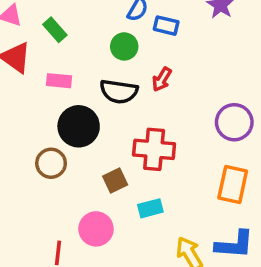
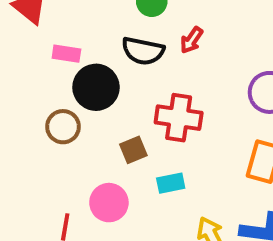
pink rectangle: (59, 81) -> (66, 54), moved

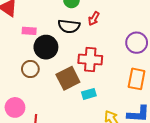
brown square: (133, 150) -> (68, 78), size x1.6
pink circle: (109, 203) -> (15, 107), moved

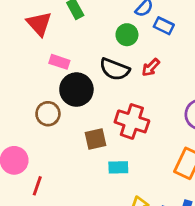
brown square: (68, 78) -> (96, 139), size x0.7

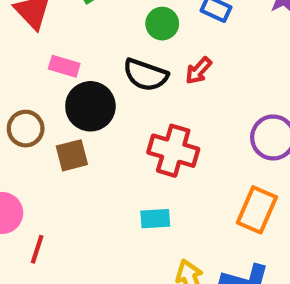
brown circle: (48, 114) -> (26, 129), moved
brown square: (96, 139) -> (72, 155), moved

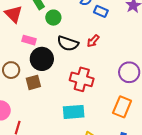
green circle: (162, 24) -> (53, 18), moved
cyan rectangle: (155, 219) -> (74, 112), size x1.5

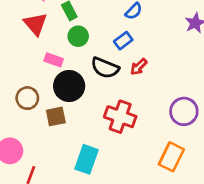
blue rectangle: (101, 11) -> (123, 41), moved, turned -64
green circle: (53, 18) -> (78, 36), moved
cyan rectangle: (74, 112) -> (87, 159), moved, turned -70

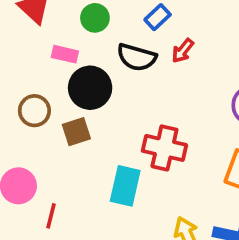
red cross: (120, 117) -> (164, 148), moved

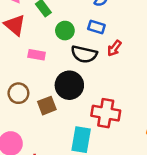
blue rectangle: (158, 17) -> (96, 27), turned 63
green circle: (95, 18) -> (65, 31), moved
black circle: (90, 88) -> (69, 85), moved

